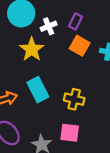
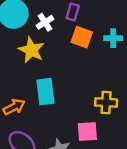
cyan rectangle: (38, 90) -> (46, 92), turned 30
yellow cross: (74, 99) -> (106, 102), moved

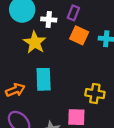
white cross: (45, 22) -> (49, 20), turned 32

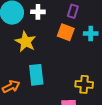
purple rectangle: (73, 13) -> (73, 11), moved
white cross: (49, 20) -> (38, 12), moved

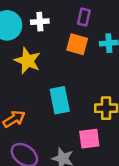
cyan rectangle: (36, 75) -> (60, 100), moved

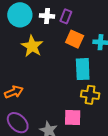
purple rectangle: (84, 17) -> (66, 16), moved
cyan rectangle: (60, 100) -> (83, 69), moved

